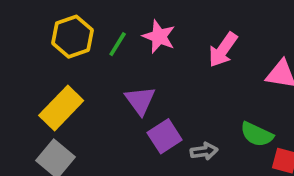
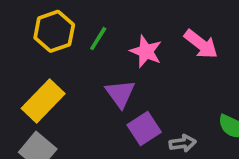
pink star: (159, 37) -> (146, 51), moved
pink arrow: (223, 50) -> (201, 44), turned -87

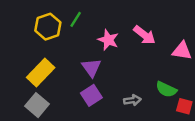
green line: (98, 39) -> (76, 19), moved
purple square: (144, 129) -> (91, 95), moved

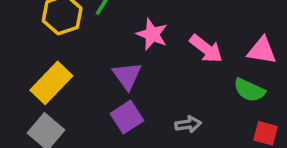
pink arrow: (144, 35) -> (206, 49), moved
green semicircle: (166, 89) -> (249, 90), moved

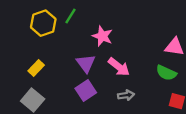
pink arrow: (206, 49) -> (119, 67), moved
yellow rectangle: (51, 83) -> (36, 68), size x0.6

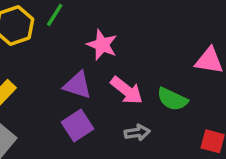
purple triangle: (86, 63) -> (78, 85), turned -36
green semicircle: (166, 73) -> (172, 99), moved

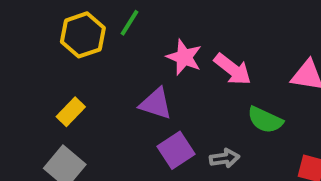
pink arrow: (127, 90) -> (233, 69), moved
purple square: (78, 126) -> (176, 150), moved

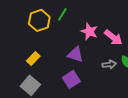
purple square: (176, 150) -> (71, 79), moved
gray arrow: (225, 158) -> (109, 64), moved

